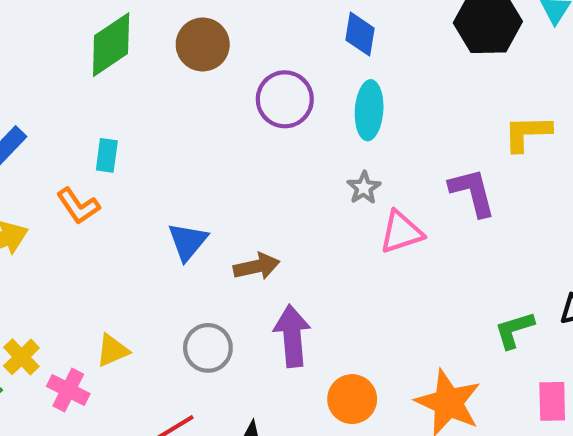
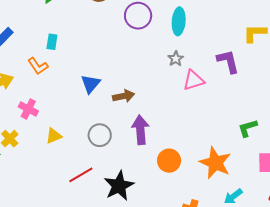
pink cross: (68, 390) -> (28, 109), moved

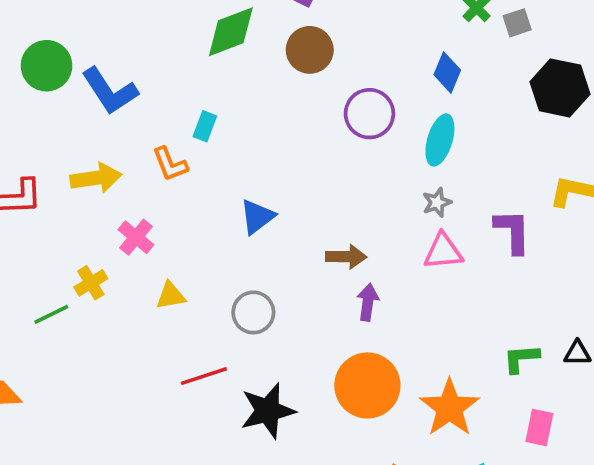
gray star: (176, 59) -> (437, 202), moved
brown arrow: (124, 96) -> (346, 257), moved
purple arrow: (140, 130) -> (368, 302), moved, size x0.7
orange circle: (169, 161) -> (367, 385), size x1.5

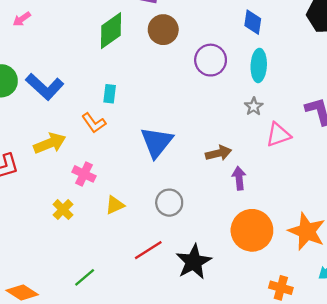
gray star: (437, 202) -> (254, 106), moved
blue triangle: (257, 217) -> (157, 142), size x1.4
green line: (51, 314) -> (85, 277), moved

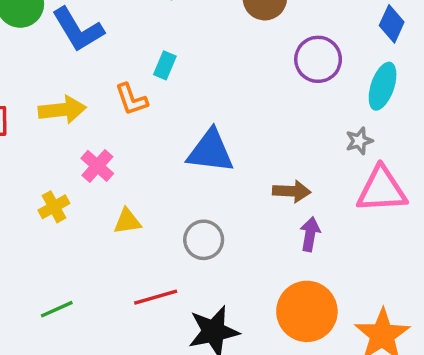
pink triangle: (278, 135) -> (382, 190), size x1.4
blue triangle: (157, 142) -> (210, 151), turned 42

